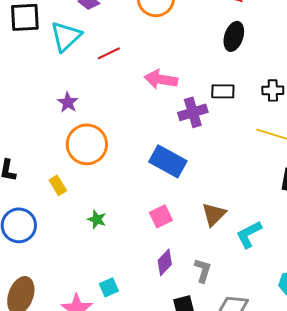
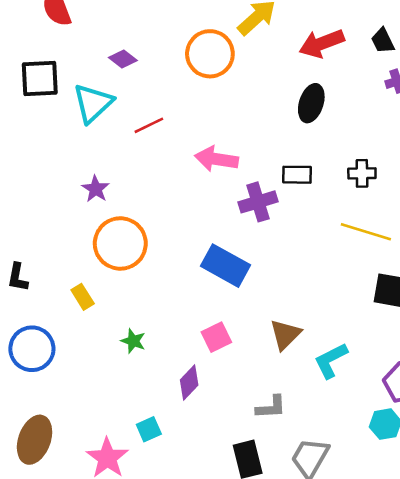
purple diamond: (165, 262) -> (189, 383), moved
gray L-shape: (203, 270) -> (271, 407), turned 70

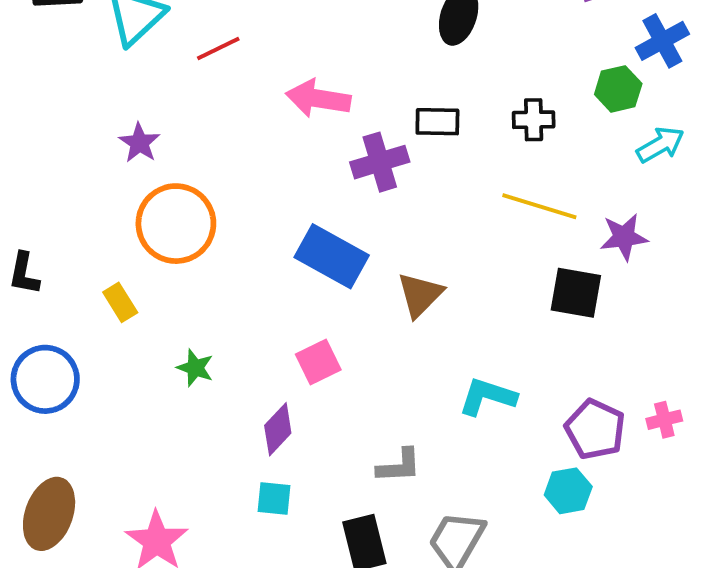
brown triangle: (285, 334) -> (420, 295), moved
cyan L-shape: (331, 360) -> (487, 397), turned 45
cyan square: (149, 429) -> (274, 499), moved, turned 30

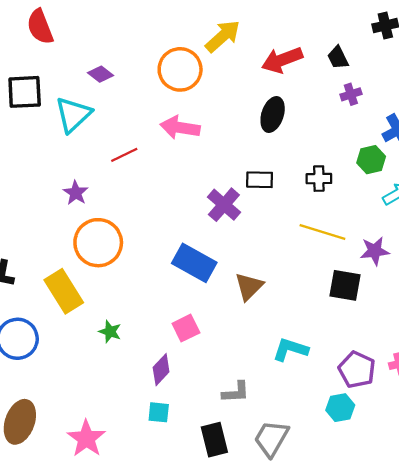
red line: (218, 49) -> (124, 155), moved
pink arrow: (318, 99) -> (180, 128), moved
purple cross: (380, 162) -> (224, 205), turned -32
yellow rectangle: (120, 302) -> (64, 291), size x1.8

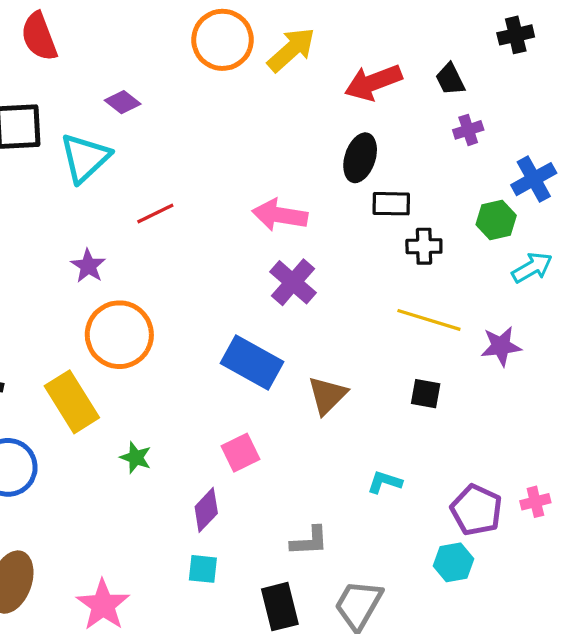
orange circle: (180, 69) -> (223, 40), moved
pink arrow: (180, 128) -> (280, 215), moved
black rectangle: (260, 180) -> (391, 204), moved
black square: (345, 285) -> (426, 394), moved, size x0.7
cyan L-shape: (290, 349) -> (385, 482), size x0.7

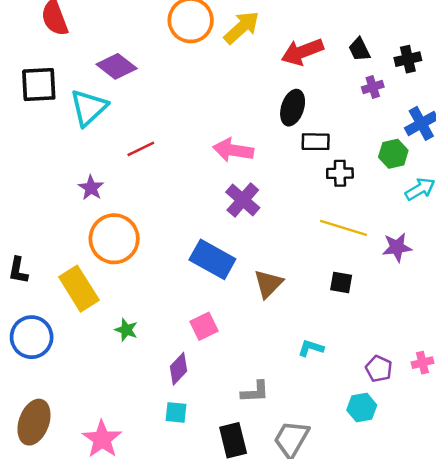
black cross: (516, 35) -> (408, 59), moved
purple diamond: (123, 102) -> (117, 66), size x1.5
purple pentagon: (476, 510) -> (379, 369), size x0.7

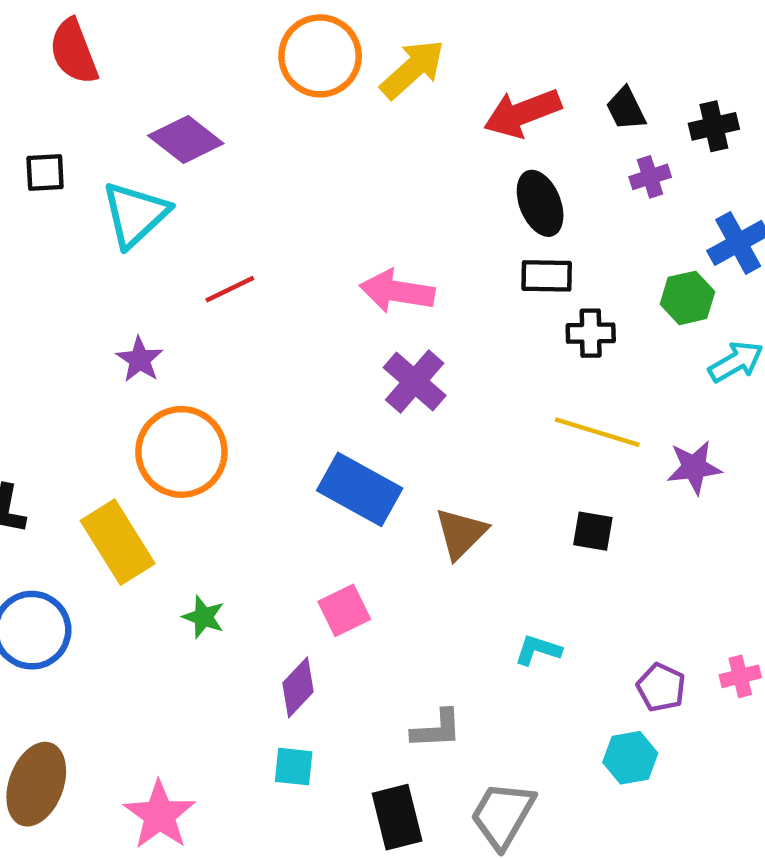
black square: (39, 85) -> (45, 173), size x0.6
black ellipse: (293, 108) -> (540, 203), moved, turned -40

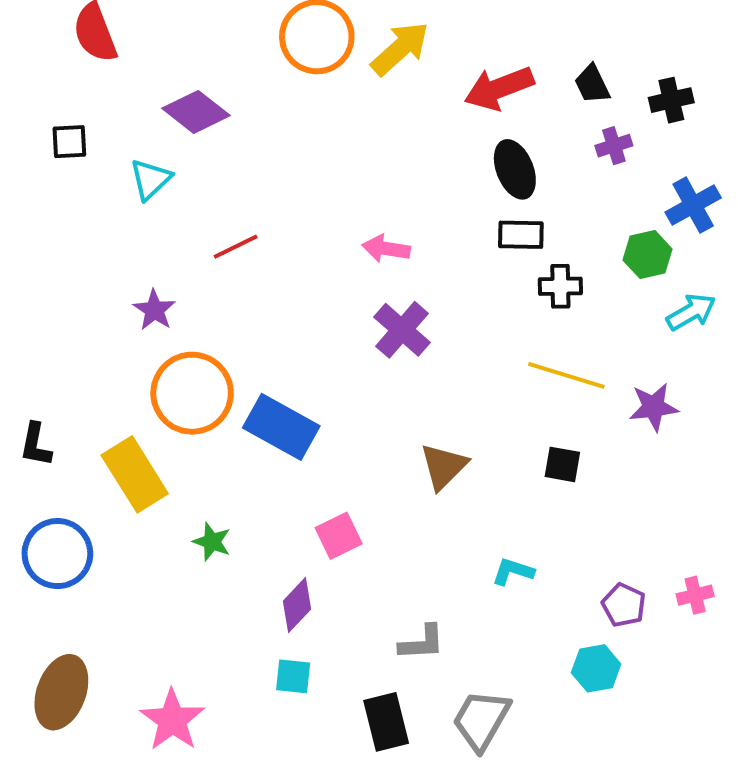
cyan triangle: (135, 214) -> (150, 179), size x0.7
pink arrow: (397, 291) -> (386, 249), size x0.7
blue rectangle: (360, 489) -> (281, 427), moved

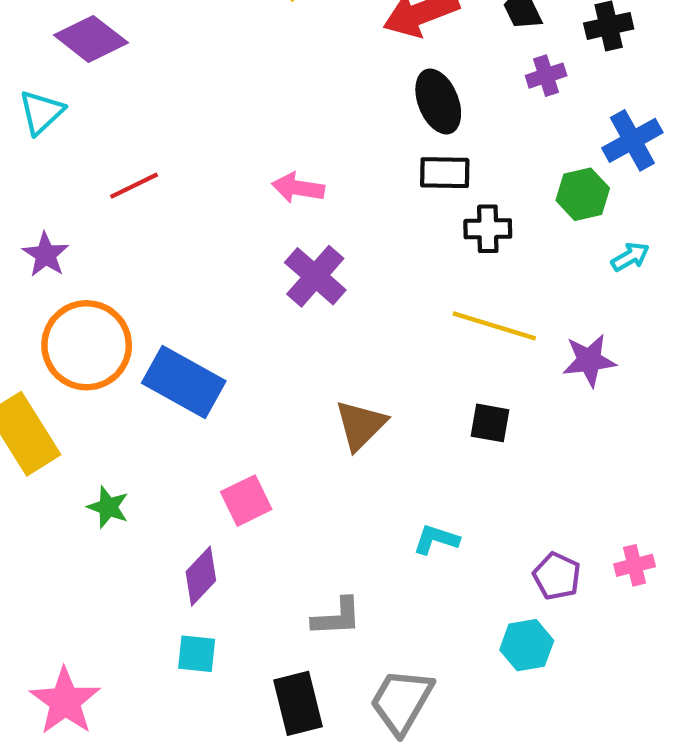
cyan arrow: (691, 312) -> (630, 257), size x0.7

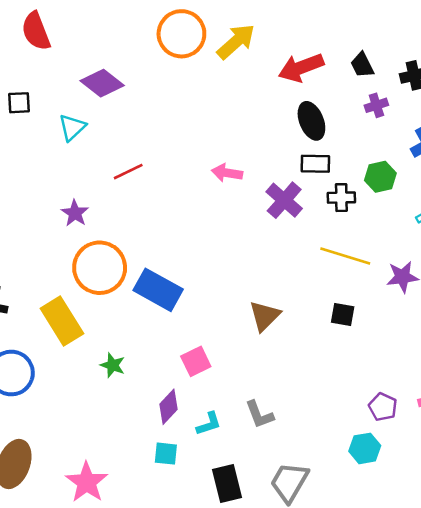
green hexagon: (583, 194) -> (380, 177), moved
purple cross: (315, 276) -> (284, 200), moved
cyan L-shape: (436, 539) -> (209, 424), moved, turned 144
gray L-shape: (337, 617) -> (259, 415), moved, turned 72

